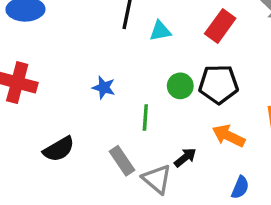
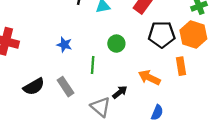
black pentagon: (219, 84) -> (162, 34), moved
gray rectangle: (122, 161) -> (65, 87), moved

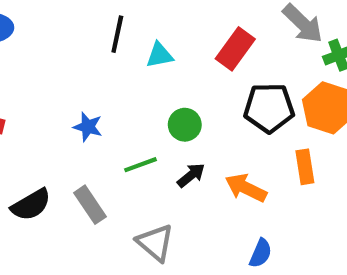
green line: (93, 65) -> (141, 165), turned 66
black arrow: (120, 92) -> (191, 175), moved

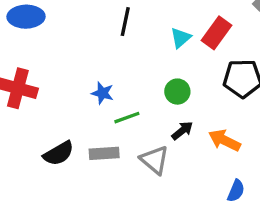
cyan triangle: (159, 55) -> (181, 38), moved, turned -30
green line: (141, 165) -> (127, 118), moved
gray rectangle: (90, 205) -> (104, 153), turned -60
gray triangle: (155, 243) -> (155, 160), moved

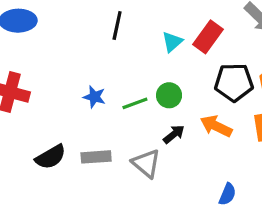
green line: (127, 118) -> (135, 103), moved
orange arrow: (225, 140) -> (216, 126), moved

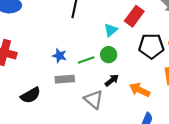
cyan triangle: (172, 42) -> (111, 30), moved
orange arrow: (216, 126) -> (140, 90), moved
gray rectangle: (96, 157) -> (65, 79), moved

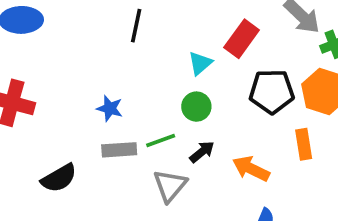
green line: (86, 60) -> (161, 140), moved
gray triangle: (94, 99) -> (170, 186), turned 30

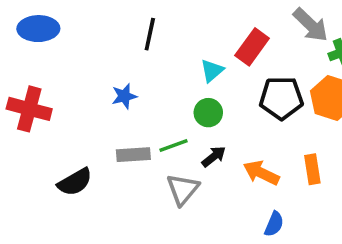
blue star: (110, 108) -> (124, 96), moved, turned -30
orange rectangle: (304, 144) -> (312, 169), moved

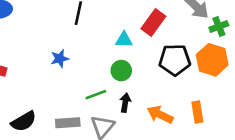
cyan triangle: (212, 71) -> (124, 40), turned 42
gray rectangle: (133, 155) -> (68, 123), moved
black arrow: (214, 156) -> (125, 103), turned -42

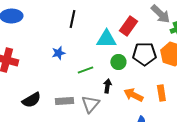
cyan triangle: (124, 40) -> (106, 39), size x1.5
green circle: (121, 71) -> (118, 62), moved
green line: (96, 95) -> (85, 70), moved

